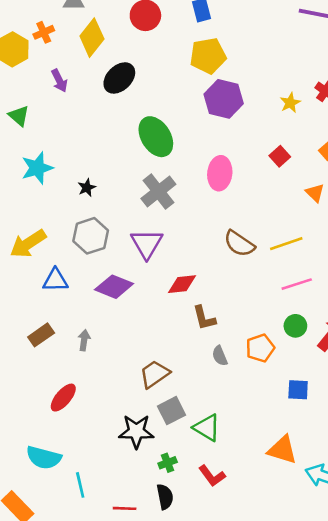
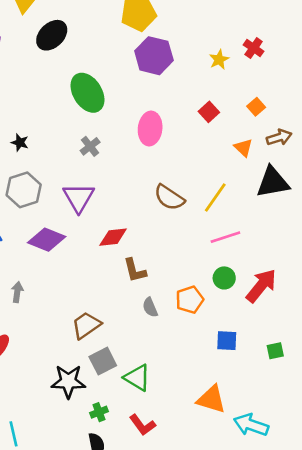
black star: (87, 188) -> (20, 143), turned -30
gray cross: (158, 191) -> (90, 146), size x0.6
yellow line: (286, 244) -> (215, 197), turned -36

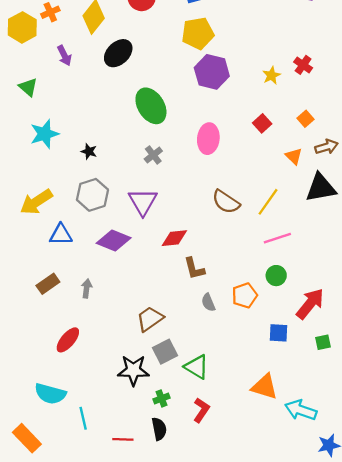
red arrow: (261, 286) -> (310, 304), moved
red L-shape: (142, 425) -> (201, 410), turned -110

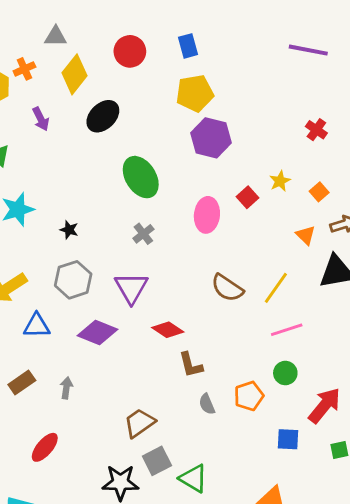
yellow star: (272, 75) -> (280, 181), moved
red square: (262, 123) -> (247, 197), moved
red diamond: (174, 238) -> (168, 330), turned 40

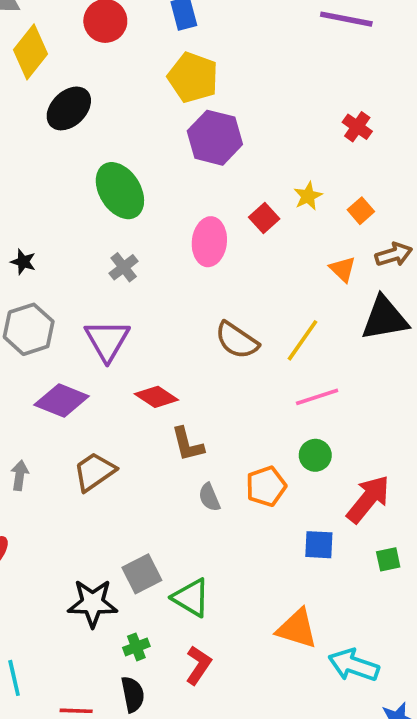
yellow pentagon: (195, 93) -> (193, 77), turned 30
brown trapezoid: (139, 423) -> (94, 472), moved

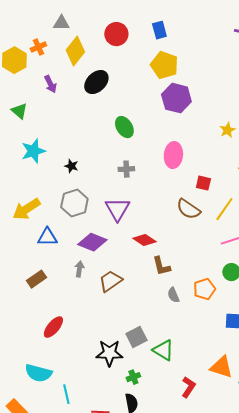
green ellipse: (120, 191) -> (124, 127), size x0.7
red square: (264, 218) -> (203, 183), moved, turned -35
gray cross: (124, 267) -> (126, 169), turned 35
gray arrow: (20, 475) -> (79, 269), moved
red L-shape: (198, 665) -> (188, 387), moved

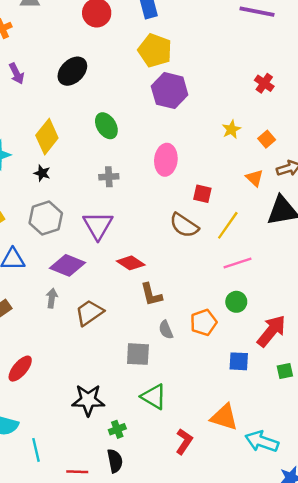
yellow diamond: (75, 51) -> (47, 137), moved
gray square: (136, 337) -> (138, 354), moved, turned 30

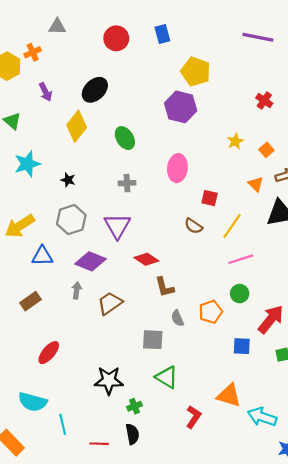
yellow pentagon: (155, 50) -> (196, 72), moved
yellow diamond: (47, 137) -> (77, 126), moved
brown semicircle: (184, 225) -> (194, 226), size x0.7

